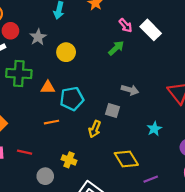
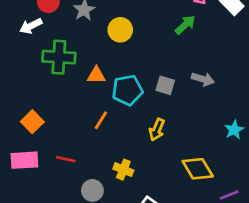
gray square: (112, 111) -> (165, 85), moved
orange line: (51, 122) -> (101, 120), turned -48

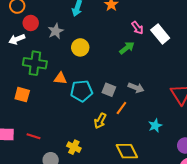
orange line: (101, 120) -> (121, 108), moved
orange square: (32, 122) -> (22, 95), moved, turned -35

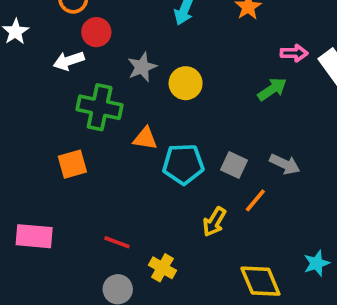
pink arrow: (137, 28) -> (294, 53), turned -56
gray star: (56, 31) -> (142, 67), moved
orange square: (22, 95) -> (72, 164), turned -35
cyan star: (155, 126) -> (317, 263), moved
red line: (34, 136) -> (117, 242), moved

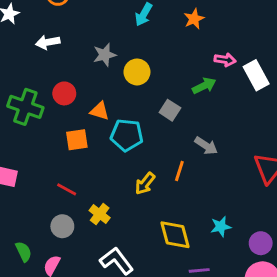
red circle: (96, 32) -> (64, 93), moved
green cross: (100, 107) -> (25, 107), moved
orange square: (72, 164) -> (77, 140), moved
gray square: (234, 165) -> (170, 110), moved
orange line: (255, 200) -> (179, 171), turned -30

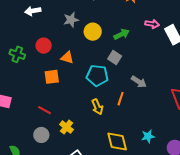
green arrow: (204, 86) -> (122, 34), moved
green cross: (25, 107) -> (17, 54), size x0.7
cyan pentagon: (127, 135) -> (97, 76), moved
yellow arrow: (145, 183) -> (97, 107), turned -63

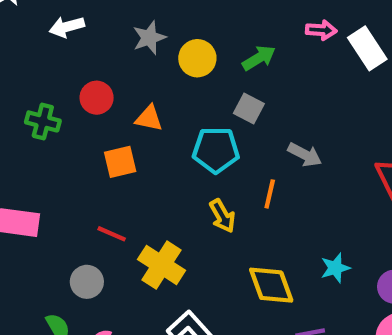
yellow cross: (67, 127) -> (162, 265), size x1.5
gray circle: (41, 135) -> (87, 282), moved

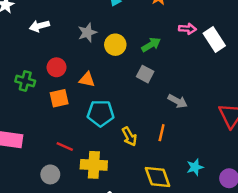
cyan pentagon: (216, 150) -> (101, 113), moved
orange square: (120, 162) -> (59, 98), moved
orange line: (270, 194) -> (162, 133), moved
yellow cross: (162, 265) -> (94, 165), turned -30

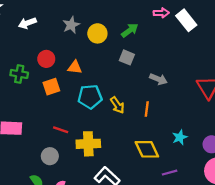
yellow arrow: (129, 136) -> (117, 105), moved

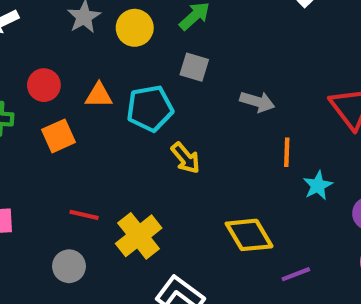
cyan pentagon: (90, 97) -> (150, 108), moved
orange line: (147, 109) -> (287, 152), moved
cyan star: (180, 137) -> (318, 186), moved
yellow cross: (88, 144) -> (139, 236), turned -30

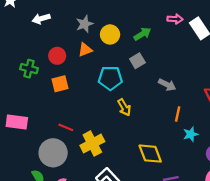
gray square: (194, 67) -> (137, 61), turned 32
orange triangle: (99, 95) -> (85, 50), moved, turned -32
gray circle: (69, 266) -> (53, 153), size x1.6

